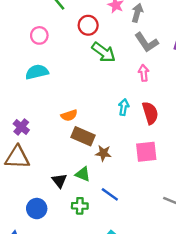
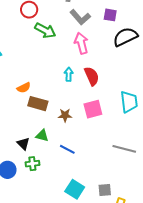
pink arrow: (144, 73) -> (81, 43), size x1.5
brown star: (103, 153) -> (65, 115), moved
green cross: (80, 206) -> (32, 164), moved

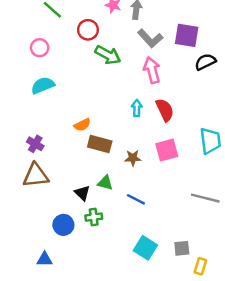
purple square: (110, 15) -> (187, 35), size x1.5
black semicircle: (125, 37) -> (205, 62), size x0.7

